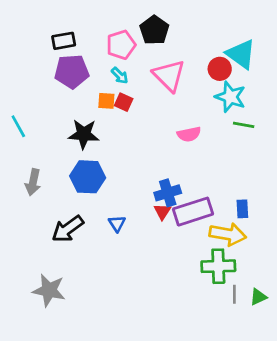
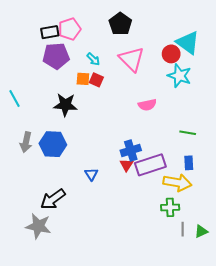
pink pentagon: (121, 45) -> (69, 29), moved
green line: (244, 125) -> (188, 133), moved
blue hexagon: (88, 177) -> (53, 144), moved
black arrow: (68, 229) -> (53, 199), moved
green cross: (218, 266) -> (170, 207), size x0.7

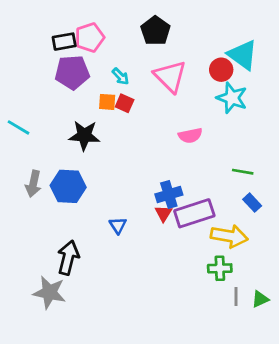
cyan line: (15, 99) -> (19, 127), turned -30
blue rectangle: (189, 163) -> (252, 203), moved, turned -40
black arrow: (53, 199) -> (68, 258), turned 140

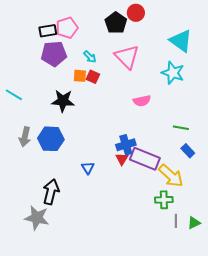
red circle: (221, 70) -> (136, 13), moved
purple rectangle: (194, 213) -> (145, 159), turned 40
yellow arrow: (229, 236) -> (171, 176), turned 32

